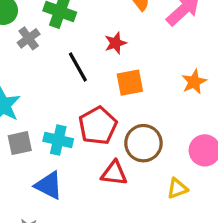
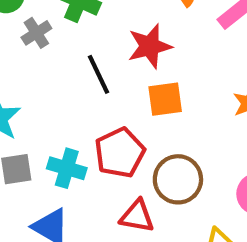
red star: (116, 43) -> (150, 46), size x1.5

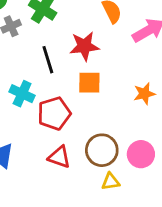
cyan cross: (67, 168) -> (22, 94), moved
brown circle: (178, 179) -> (102, 150), moved

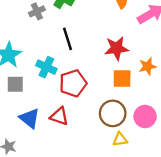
red star: (84, 46) -> (117, 48), moved
orange square: (89, 83) -> (122, 79), moved
red triangle: (59, 157) -> (59, 116), moved

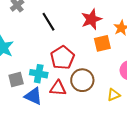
cyan cross: (46, 67) -> (39, 74), moved
gray square: (15, 84) -> (16, 79), moved
brown circle: (113, 113) -> (82, 80), moved

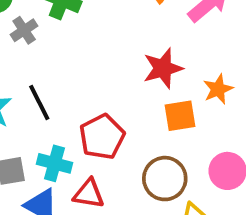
black line: (49, 22) -> (39, 102), moved
brown circle: (82, 80) -> (165, 179), moved

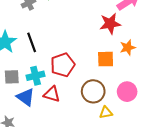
red star: (163, 68) -> (110, 24), moved
cyan cross: (54, 163) -> (36, 76), turned -36

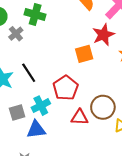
orange square: (106, 59) -> (84, 54), moved
red triangle: (52, 94) -> (79, 117), moved
blue triangle: (26, 97) -> (36, 130), turned -30

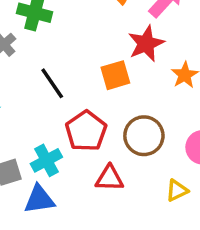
black line: (29, 73) -> (52, 83), moved
brown circle: (103, 107) -> (144, 136), moved

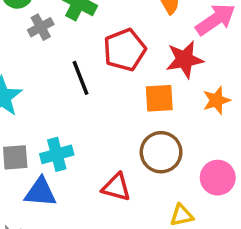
orange square: (115, 75) -> (159, 98), moved
red pentagon: (86, 131) -> (125, 50), moved

